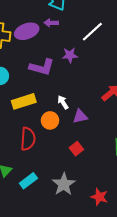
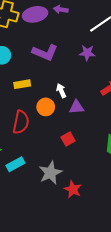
purple star: (70, 55) -> (87, 53), moved
yellow rectangle: (24, 101) -> (22, 84), size x0.7
red star: (99, 197) -> (73, 189), moved

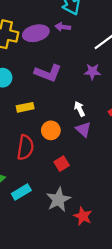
white arrow: (61, 91) -> (79, 109), moved
purple triangle: (77, 107) -> (83, 129), turned 49
red square: (68, 139) -> (62, 164), moved

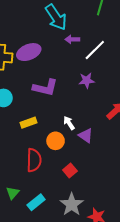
purple arrow: (63, 27) -> (72, 39), moved
white arrow: (79, 109) -> (69, 123), moved

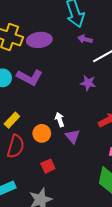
purple L-shape: (45, 88) -> (30, 77), moved
yellow rectangle: (29, 123) -> (12, 120), moved, turned -42

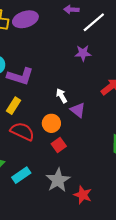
purple L-shape: (30, 77) -> (20, 76), moved
orange circle: (42, 133) -> (51, 123), moved
red semicircle: (16, 146) -> (22, 131), turned -70

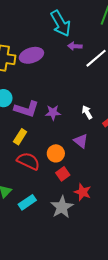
purple star: (83, 53) -> (53, 113), moved
white arrow: (62, 96) -> (87, 112), moved
red star: (83, 195) -> (83, 192), moved

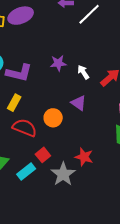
purple star: (53, 113) -> (58, 63), moved
red square: (63, 174) -> (43, 155), moved

